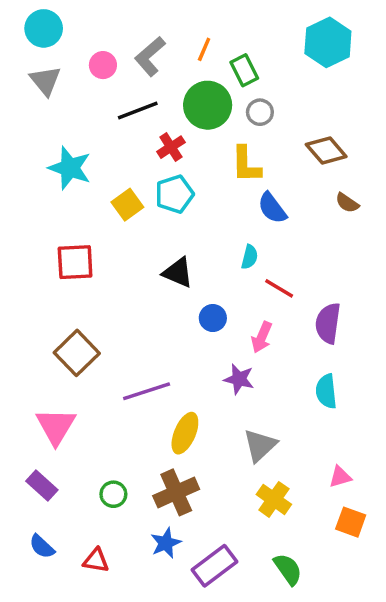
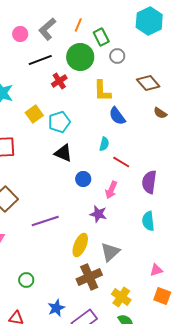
gray circle: (260, 112) -> (117, 56), moved
cyan pentagon: (174, 194) -> (59, 122), moved
yellow ellipse: (185, 433) -> (80, 245), moved
brown cross: (176, 492) -> (89, 277), moved
yellow cross: (274, 499) -> (121, 297), moved

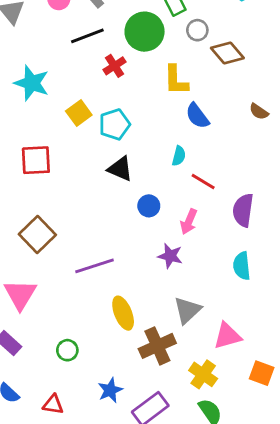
brown diamond: (148, 83) -> (227, 53), moved
yellow ellipse: (80, 245) -> (123, 313), moved, turned -45
pink triangle: (156, 270) -> (227, 336), moved, size x1.5

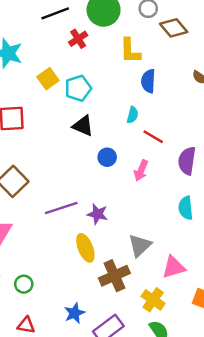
blue semicircle: (197, 116) -> (148, 81), turned 40
purple star: (170, 256) -> (97, 214), moved
green circle: (67, 350) -> (24, 284), moved

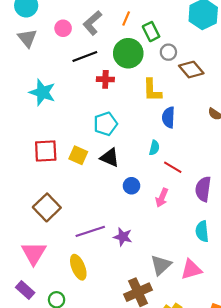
red cross: (78, 39) -> (105, 79), turned 35
yellow square: (48, 79) -> (78, 155), moved, turned -30
yellow ellipse: (85, 248) -> (78, 267), moved
pink triangle: (174, 267) -> (191, 269), moved

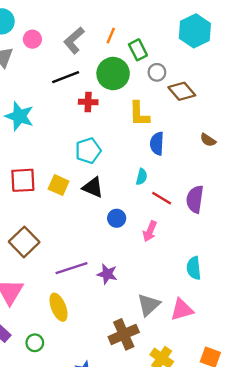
pink circle: (63, 28) -> (32, 39), moved
purple semicircle: (203, 189) -> (195, 199), moved

